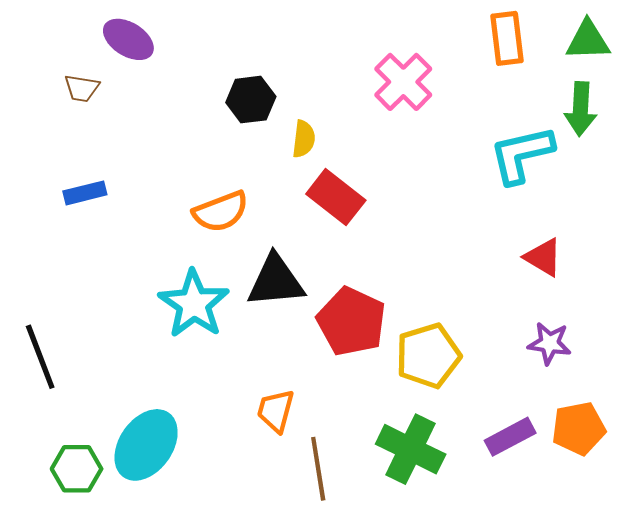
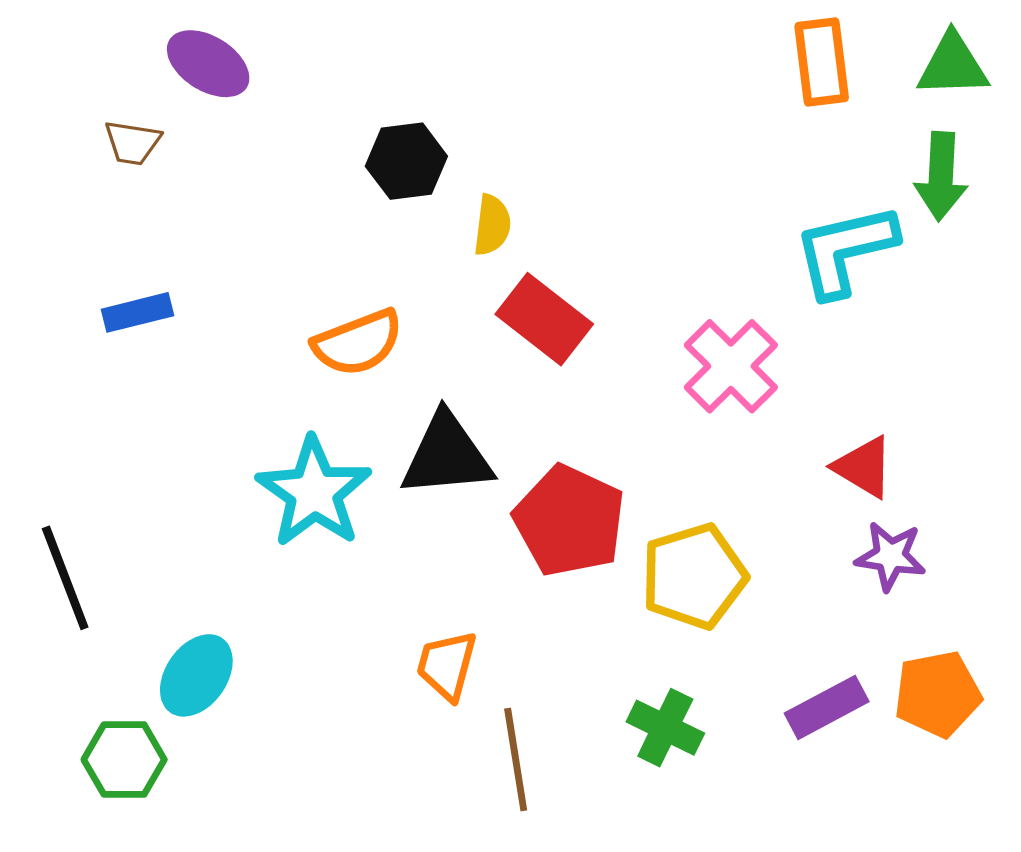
pink cross: (403, 82) -> (731, 366), moved
red triangle: (543, 257) -> (864, 467), moved
cyan ellipse: (146, 445) -> (196, 675), moved, size x0.7
green cross: (411, 449) -> (665, 728), size x0.7

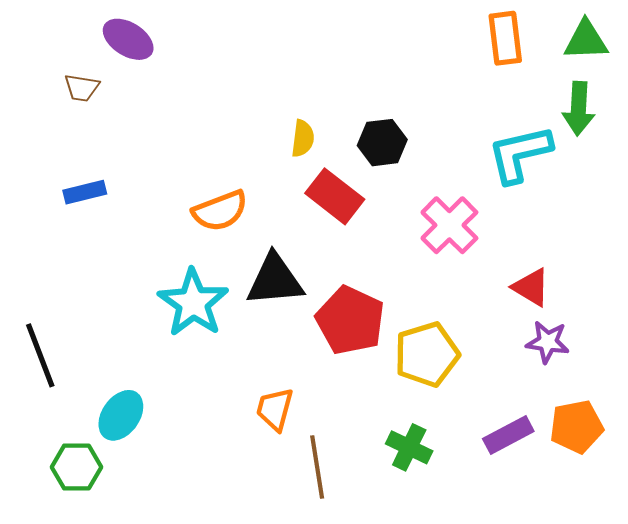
black hexagon: (406, 161) -> (382, 143), moved

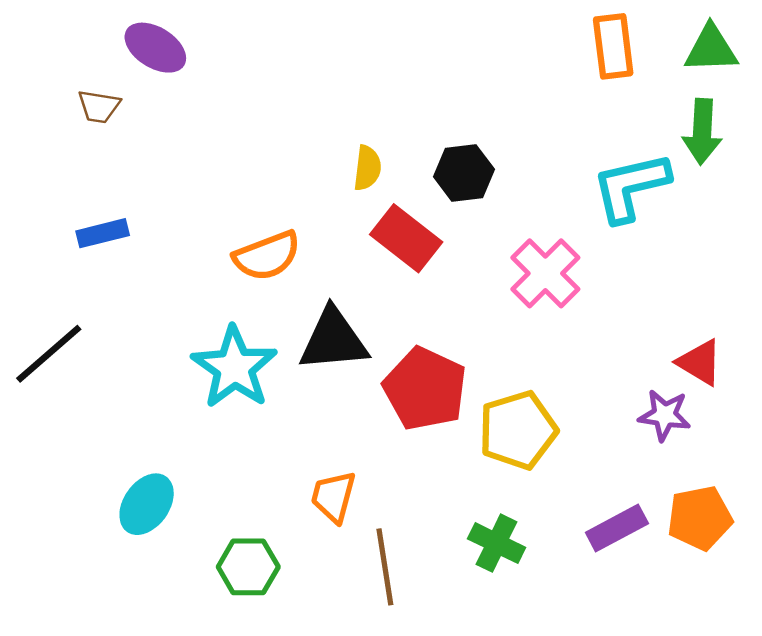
red triangle: (531, 287) -> (700, 362), moved
black line: (40, 355) -> (49, 354), moved, turned 70
green hexagon: (76, 467) -> (248, 567), moved

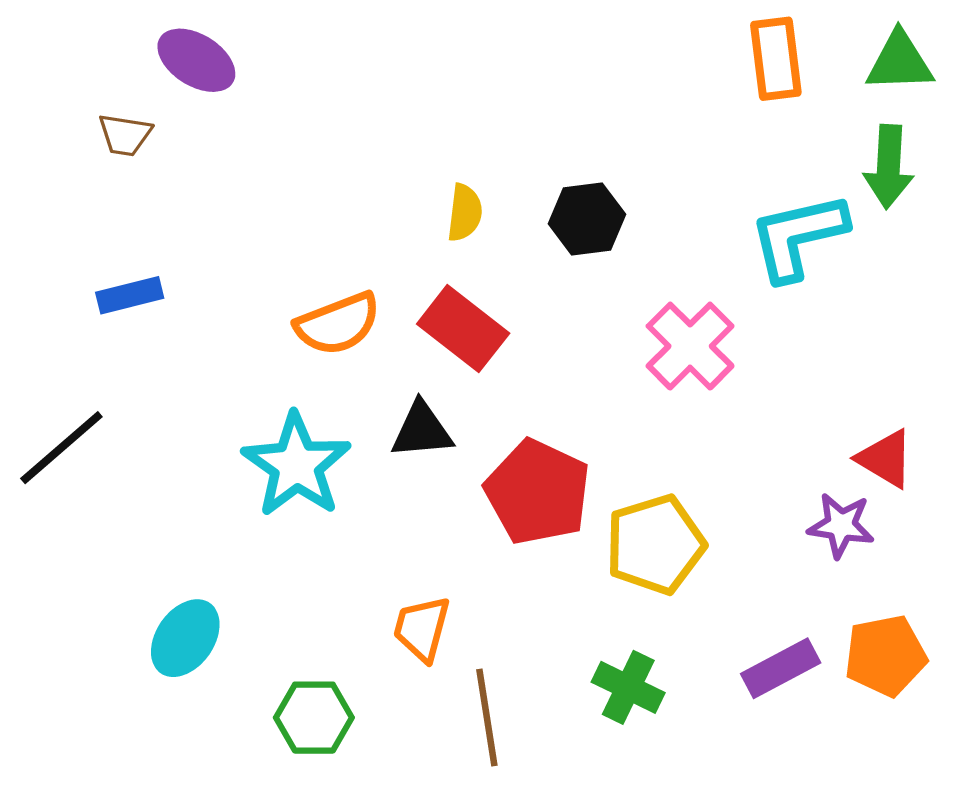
red rectangle: (406, 238) -> (463, 329), moved
black triangle: (333, 340) -> (422, 430), size x0.7

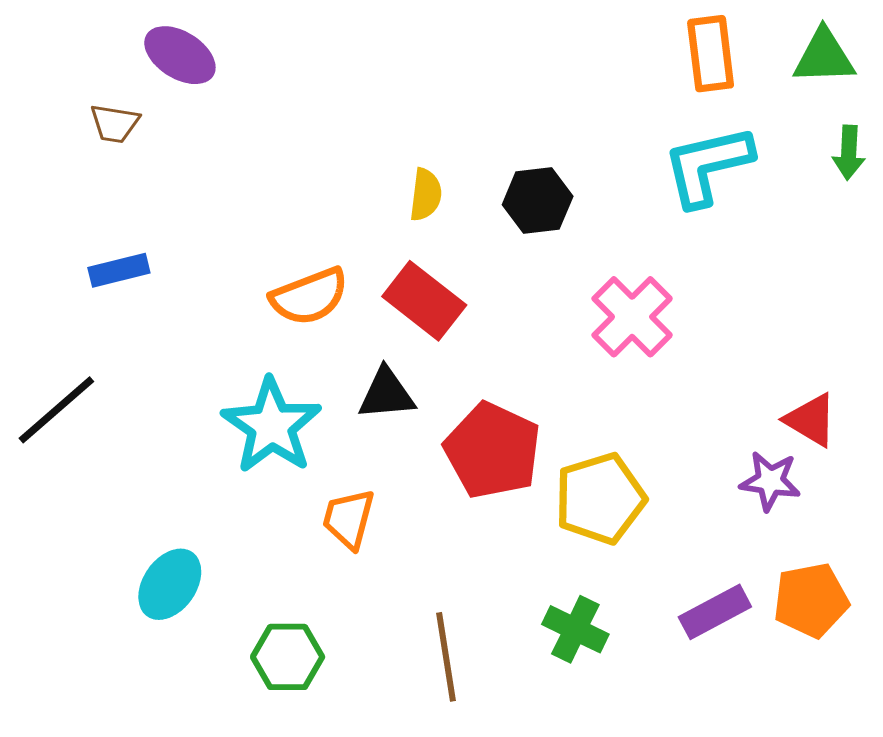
green arrow: (889, 167) -> (849, 153), moved, size x0.7
cyan L-shape: (798, 236) -> (708, 166), moved
orange trapezoid: (422, 629) -> (349, 519), moved

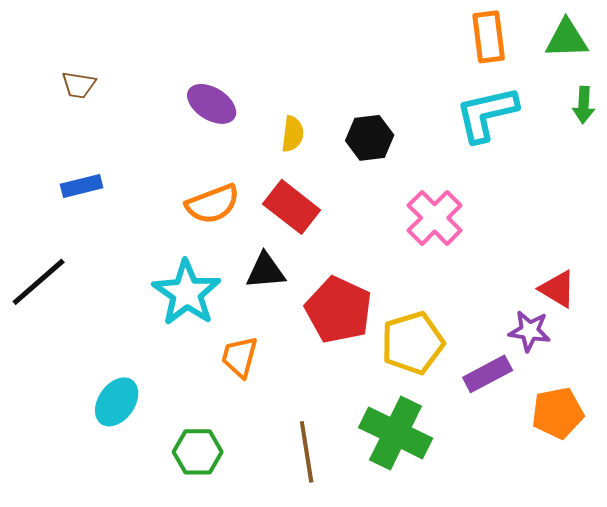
purple ellipse: (180, 55) -> (212, 104), moved
purple rectangle: (715, 612) -> (488, 374), moved
green cross: (575, 629) -> (396, 433), size x1.6

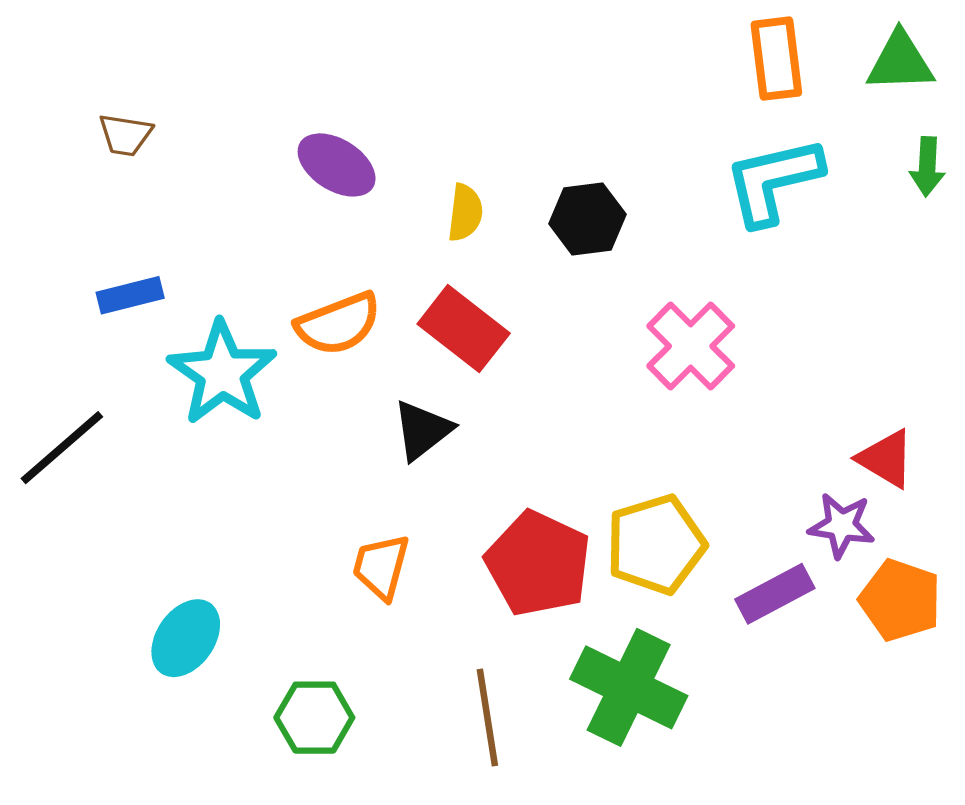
black triangle: (266, 271) -> (422, 430), turned -33
cyan star: (187, 293) -> (222, 373), moved
red pentagon: (339, 310) -> (538, 564), moved
orange pentagon: (558, 413) -> (900, 600), moved, turned 30

